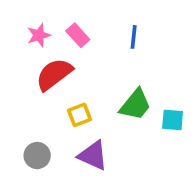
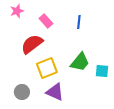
pink star: (39, 35) -> (17, 11), moved
yellow square: (79, 115) -> (47, 68), size x1.5

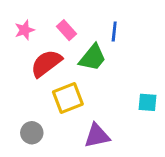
pink star: (17, 11) -> (25, 30), moved
green trapezoid: (80, 62) -> (93, 58), moved
purple triangle: (55, 92) -> (97, 136), moved, turned -36

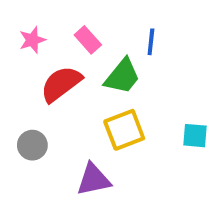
yellow square: (68, 98) -> (124, 130), moved
gray circle: (32, 133) -> (32, 145), moved
purple triangle: (97, 136) -> (94, 180), moved

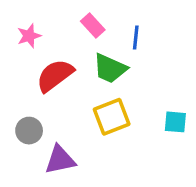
pink rectangle: (88, 40) -> (93, 25), moved
green trapezoid: (122, 76) -> (110, 69), turned 75
purple triangle: (94, 180) -> (60, 160), moved

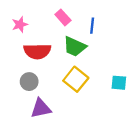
red semicircle: (55, 75) -> (37, 51), turned -144
yellow square: (112, 117) -> (76, 79), turned -30
gray circle: (29, 131) -> (29, 82), moved

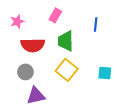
pink rectangle: (63, 17) -> (55, 15), turned 72
blue line: (92, 26) -> (96, 25), moved
green trapezoid: (75, 47) -> (66, 41), turned 65

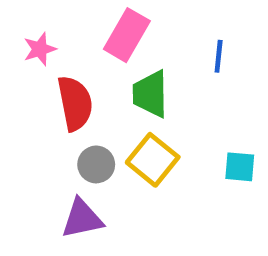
pink rectangle: (55, 15) -> (127, 35), size x1.5
red semicircle: (33, 45) -> (75, 103), turned -100
gray circle: (25, 72) -> (96, 164), moved

